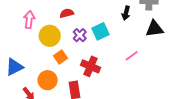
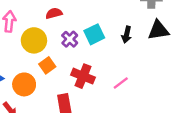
black arrow: (126, 13) -> (127, 35), moved
pink line: (132, 56) -> (121, 83), moved
orange circle: (48, 80) -> (24, 84), moved

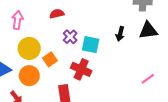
cyan square: (94, 34) -> (91, 45), moved, turned 36
yellow circle: (34, 40) -> (29, 48), moved
pink line: (121, 83) -> (148, 79), moved

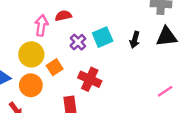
pink arrow: (17, 20) -> (41, 25), moved
cyan square: (91, 45) -> (103, 37), moved, turned -36

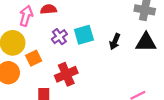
red cross: (90, 79) -> (66, 74), turned 35

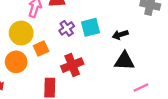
black arrow: (115, 42) -> (120, 35), turned 48
black triangle: (146, 42) -> (124, 61), moved

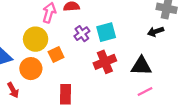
black arrow: (120, 35) -> (156, 32), moved
red cross: (72, 65) -> (105, 62), moved
pink line: (141, 87) -> (145, 92), moved

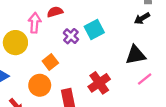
yellow circle: (36, 39) -> (15, 43), moved
red cross: (105, 62) -> (99, 83), moved
orange circle: (31, 69) -> (40, 85), moved

